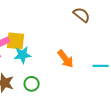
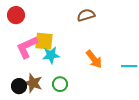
brown semicircle: (82, 15) -> (86, 15), moved, turned -54

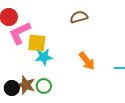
pink L-shape: (27, 47) -> (20, 33), moved
green circle: (60, 84) -> (44, 86), moved

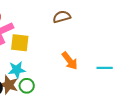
cyan star: (44, 57) -> (17, 70), moved

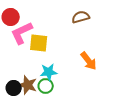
cyan star: (17, 70) -> (49, 72), moved

